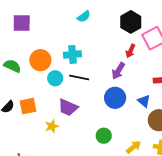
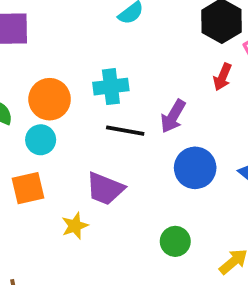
purple arrow: (118, 71) -> (173, 116), moved
cyan circle: (55, 78) -> (41, 140), moved

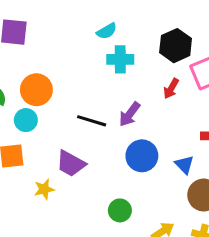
cyan cross: (111, 87) -> (120, 59), moved

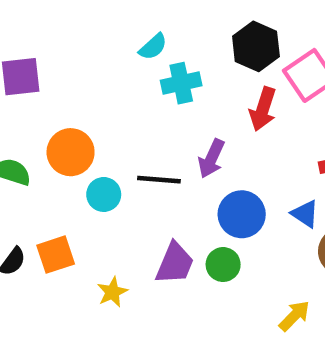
red arrow: (171, 88) -> (263, 109), size x1.4
cyan circle: (26, 120) -> (104, 194), moved
purple trapezoid: (71, 164) -> (175, 263), moved, turned -84
green circle: (120, 210) -> (223, 265), moved

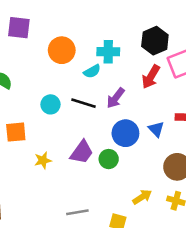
cyan semicircle: (153, 47) -> (92, 71), moved
orange circle: (71, 152) -> (62, 50), moved
blue triangle: (305, 214) -> (156, 129), moved

